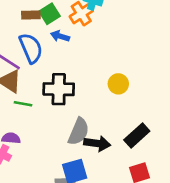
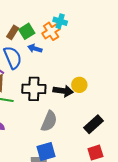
brown rectangle: (31, 15) -> (13, 32), turned -56
black arrow: (97, 143) -> (63, 91), moved

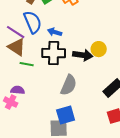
blue arrow: (35, 48) -> (55, 32), moved

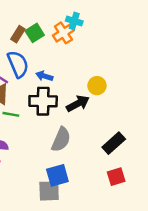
yellow circle: (99, 49) -> (97, 86), moved
black arrow: (83, 55) -> (78, 104), turned -36

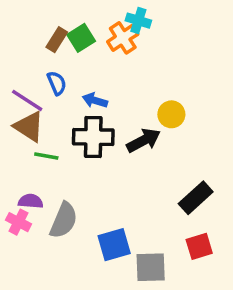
blue semicircle: (18, 64) -> (57, 83), size x0.6
gray semicircle: (61, 139) -> (64, 220), moved
gray square: (49, 191) -> (151, 267), moved

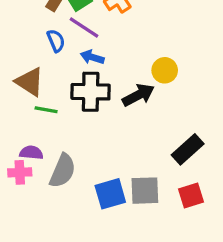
purple line: (27, 100) -> (84, 28), moved
pink cross: (18, 222) -> (20, 172), turned -30
gray square: (151, 267) -> (145, 191), moved

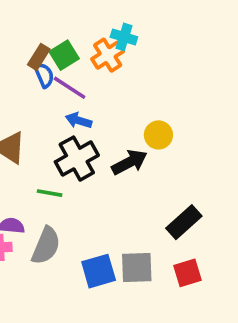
blue semicircle: (56, 41) -> (44, 75), moved
black cross: (91, 92) -> (77, 159), turned -30
green line: (46, 110) -> (50, 193), moved

